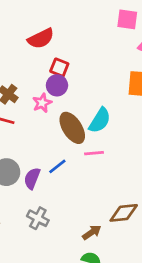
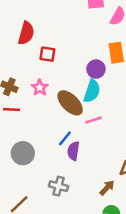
red semicircle: (41, 39) -> (26, 33), turned -35
purple circle: (57, 85) -> (96, 69), moved
purple semicircle: (32, 178) -> (73, 151), moved

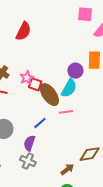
red square: (47, 54) -> (35, 84), moved
purple semicircle: (73, 151) -> (29, 143), moved

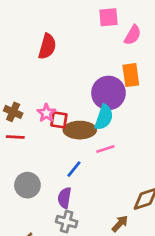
red semicircle: (23, 31) -> (47, 46), moved
purple circle: (75, 71) -> (108, 93), size x1.6
brown ellipse: (49, 95) -> (80, 130), turned -45

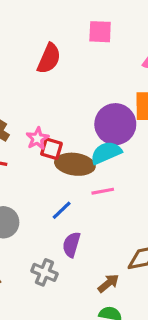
pink square: (108, 17) -> (100, 32), moved
cyan semicircle: (104, 117) -> (106, 153), turned -140
purple semicircle: (64, 198) -> (71, 245), moved

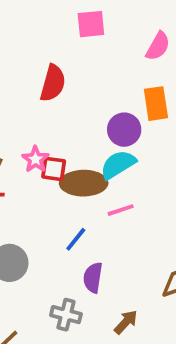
red semicircle: (49, 58) -> (53, 83), moved
purple circle: (115, 124) -> (124, 130), size x0.7
brown arrow: (108, 283) -> (126, 322), moved

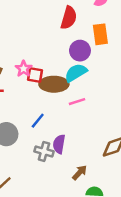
red semicircle: (53, 83) -> (69, 18), moved
blue line: (76, 239) -> (38, 121), moved
gray cross: (66, 315) -> (44, 151), moved

